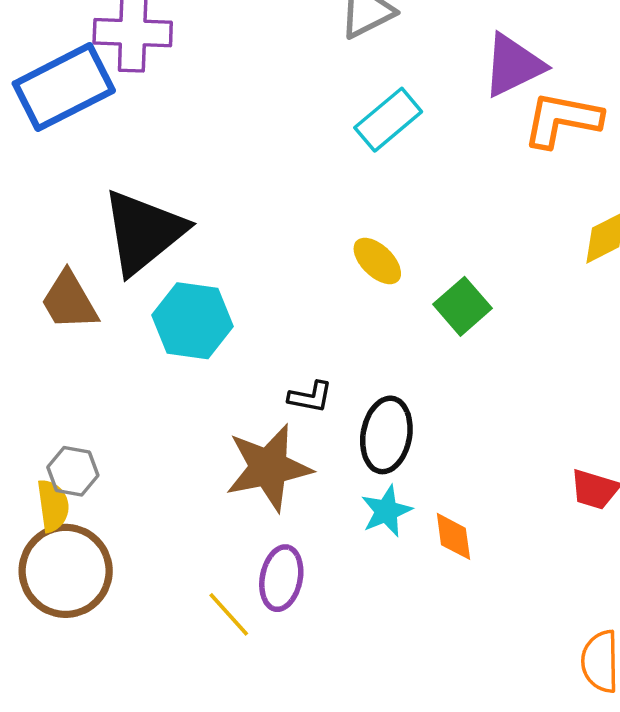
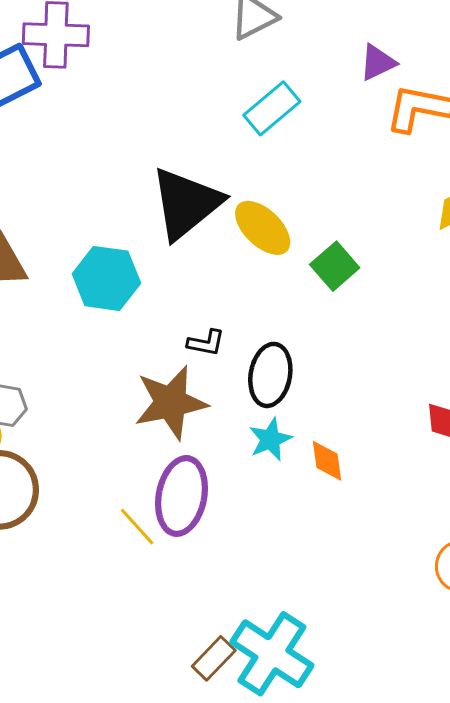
purple triangle: (513, 65) -> (378, 62), size x0.7
black triangle: (144, 232) -> (186, 203), moved
yellow ellipse: (377, 261) -> (263, 228), size x1.4
purple ellipse: (281, 578) -> (181, 496), size x1.4

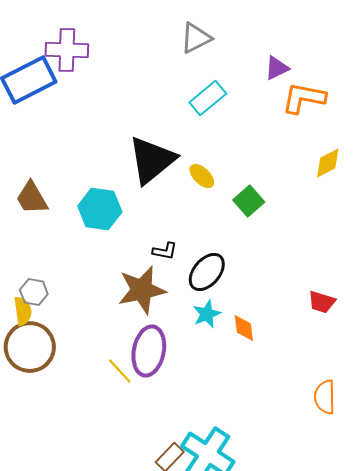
yellow ellipse: (263, 228) -> (202, 176), size x0.7
black ellipse: (270, 375) -> (207, 272), turned 30

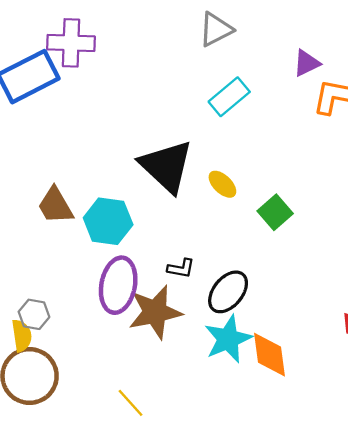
black triangle: (152, 160) -> (166, 166), turned -38
brown trapezoid: (32, 198) -> (55, 206), moved
cyan star: (207, 314) -> (228, 339), size x1.5
orange diamond: (244, 328) -> (270, 355), size x1.5
purple ellipse: (149, 351) -> (118, 285), moved

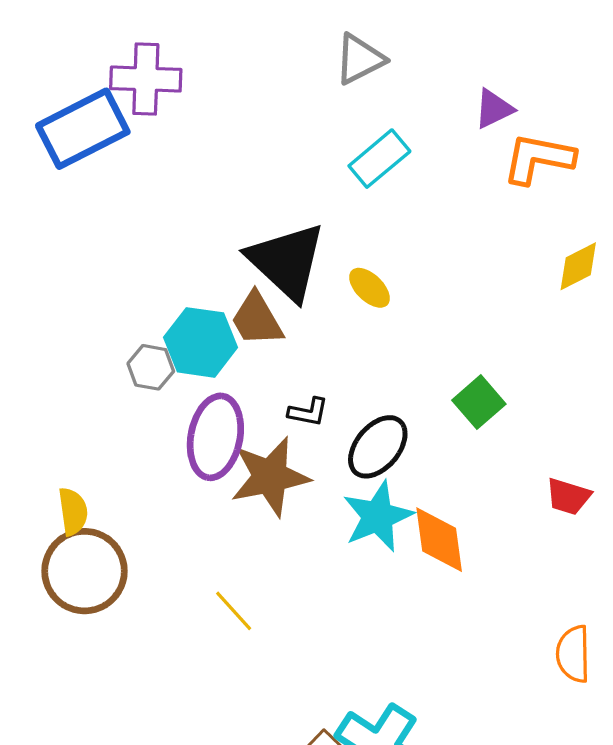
brown trapezoid: (55, 206) -> (257, 319), moved
green square: (275, 212) -> (479, 402), moved
gray hexagon: (34, 314) -> (151, 367), moved

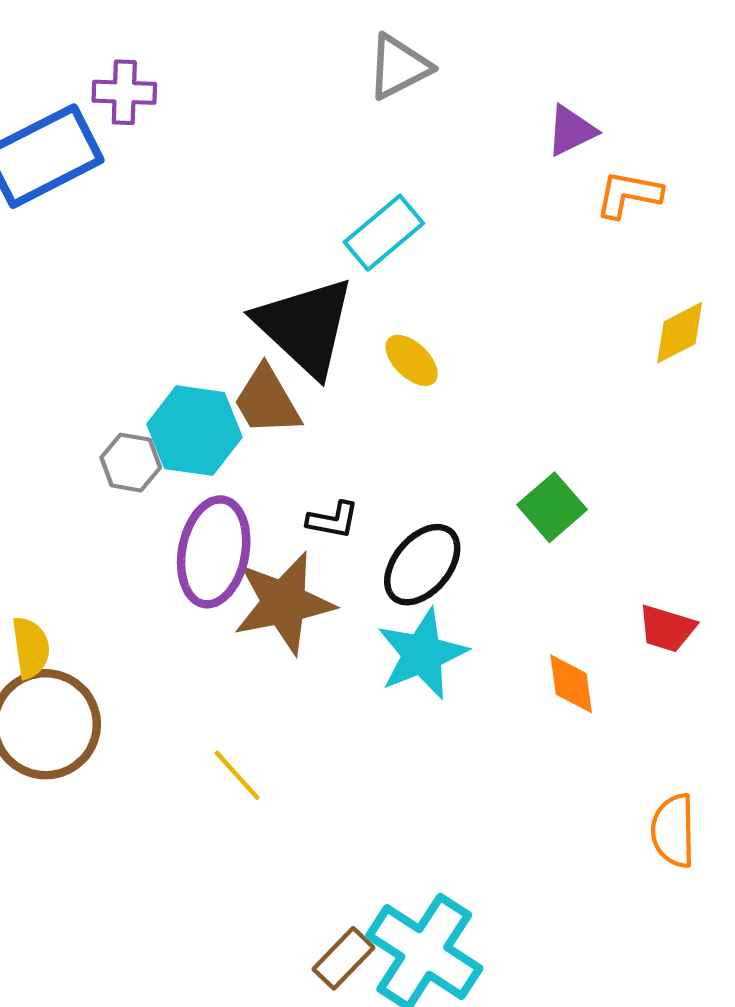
purple cross: (146, 79) -> (124, 92), size x0.7
cyan rectangle: (379, 159) -> (384, 233), moved
orange L-shape: (538, 159) -> (629, 194), size x0.7
orange diamond: (439, 540) -> (571, 684), moved, size x0.7

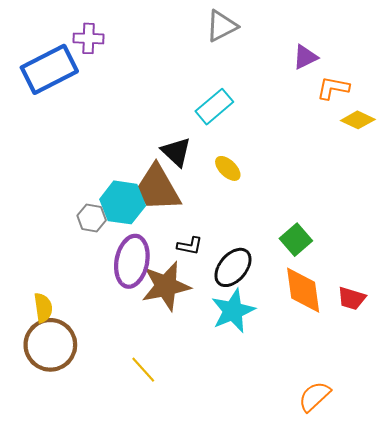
black triangle: (305, 326) -> (176, 152), size x0.6
yellow diamond: (680, 333) -> (358, 120), moved, turned 52
brown trapezoid: (267, 401) -> (158, 188), size x1.4
orange diamond: (571, 684) -> (303, 290), moved, size x1.6
orange semicircle: (673, 831) -> (314, 396), moved, turned 48

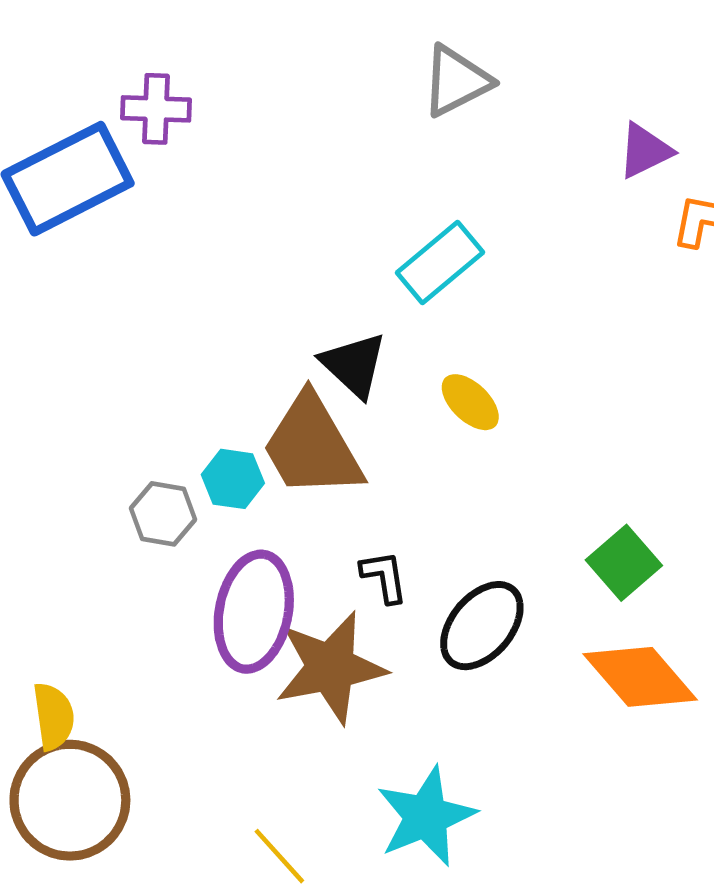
cyan hexagon: (123, 202) -> (233, 479), size x0.6
black L-shape: (190, 246) -> (384, 577), turned -110
orange diamond: (303, 290) -> (640, 677), turned -33
cyan star: (233, 311) -> (426, 816), moved

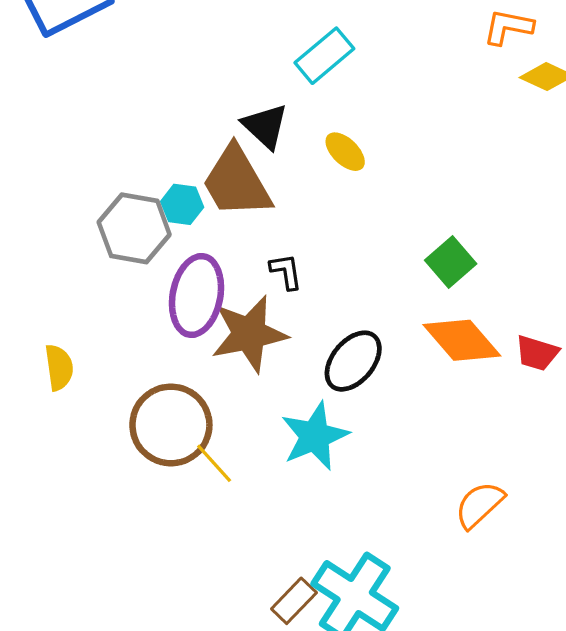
gray hexagon: (163, 514) -> (134, 228), size x1.6
black ellipse: (482, 626) -> (353, 361), moved
brown circle: (70, 800) -> (171, 425), moved

